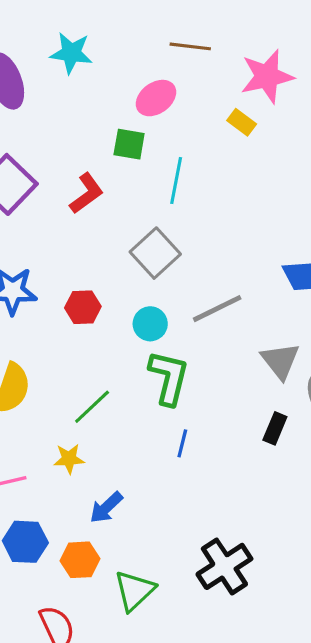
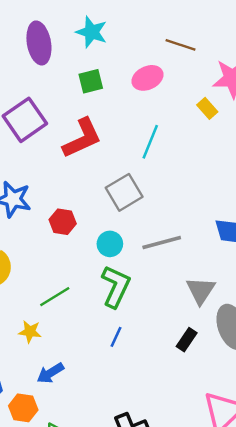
green square: (129, 144) -> (91, 81), moved, turned -35
red L-shape: (86, 193) -> (82, 138), size x1.4

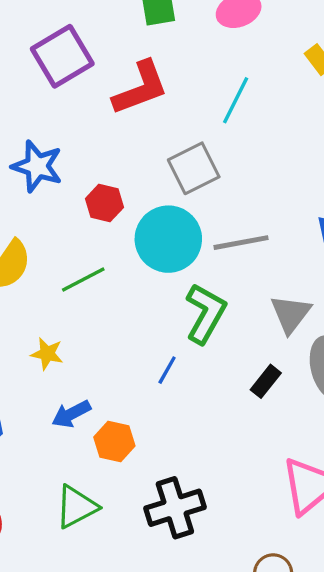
cyan circle: (110, 244) -> (168, 239), size x1.8
green L-shape: (116, 286) -> (205, 313), moved
green line: (55, 297) -> (83, 280), moved
orange hexagon: (23, 408) -> (114, 441), moved

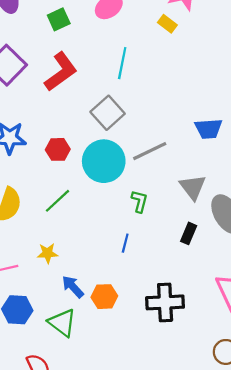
green L-shape: (205, 313) -> (139, 201), size x0.6
blue arrow: (71, 414) -> (73, 287), turned 90
green triangle: (76, 507) -> (62, 323), moved, turned -40
black cross: (175, 508) -> (165, 302), moved, turned 30

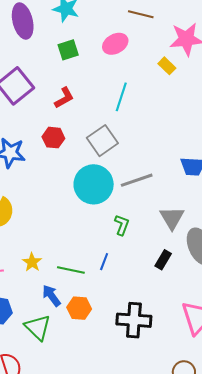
red L-shape: (61, 72) -> (64, 98), size x0.6
red hexagon: (58, 149) -> (53, 138), moved
green line: (58, 201) -> (71, 270), moved, turned 48
yellow star: (48, 253) -> (32, 262), turned 30

